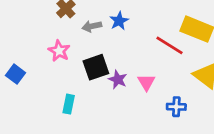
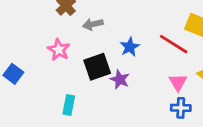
blue star: (119, 21) -> (130, 47), moved
pink triangle: (146, 82) -> (178, 82), moved

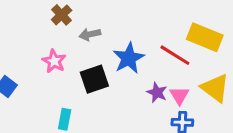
blue star: (130, 47) -> (129, 58), size x1.5
purple star: (120, 80) -> (157, 92), moved

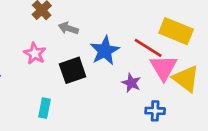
gray arrow: (90, 34) -> (68, 28), turned 30
pink triangle: (179, 95) -> (164, 67), moved, size x1.5

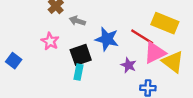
blue star: (105, 51) -> (107, 39), turned -30
pink triangle: (164, 67) -> (155, 53), turned 35
cyan rectangle: (45, 108) -> (78, 72), moved

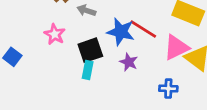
red line: (142, 37) -> (143, 29), moved
purple star: (129, 65) -> (129, 62), moved

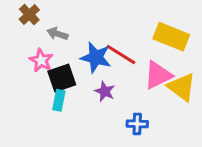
pink star: (55, 34) -> (41, 60), moved
blue cross: (168, 89) -> (137, 124), moved

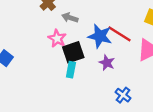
blue cross: (137, 124) -> (123, 95), moved, turned 35

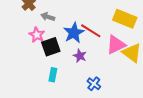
blue star: (100, 36) -> (74, 33), turned 30
cyan rectangle: (71, 70) -> (53, 75), moved

